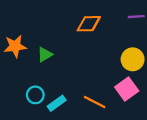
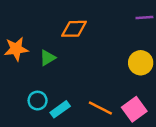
orange diamond: (89, 24) -> (74, 29), moved
pink square: (127, 89) -> (134, 109), moved

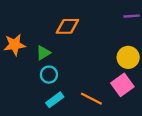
cyan circle: (38, 101) -> (49, 75), moved
pink square: (134, 109) -> (122, 85), moved

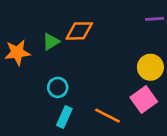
green triangle: (43, 53) -> (51, 42), moved
cyan rectangle: (55, 100) -> (64, 117), turned -30

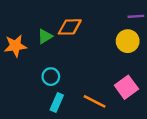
yellow circle: (150, 67) -> (128, 41), moved

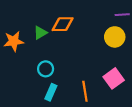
orange line: (95, 101) -> (85, 91), turned 54

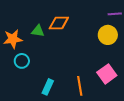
green triangle: (40, 33) -> (38, 31), turned 40
cyan circle: (46, 69) -> (22, 61), moved

